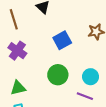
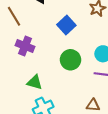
green triangle: (18, 88) -> (35, 82), turned 42

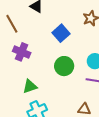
green triangle: (35, 82) -> (30, 86), turned -35

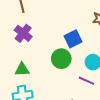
blue square: (61, 33) -> (73, 39), moved

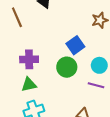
purple cross: (23, 33) -> (29, 59), moved, turned -30

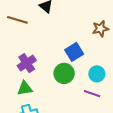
brown line: (17, 17) -> (17, 20), turned -54
purple cross: (29, 59) -> (27, 63), turned -36

